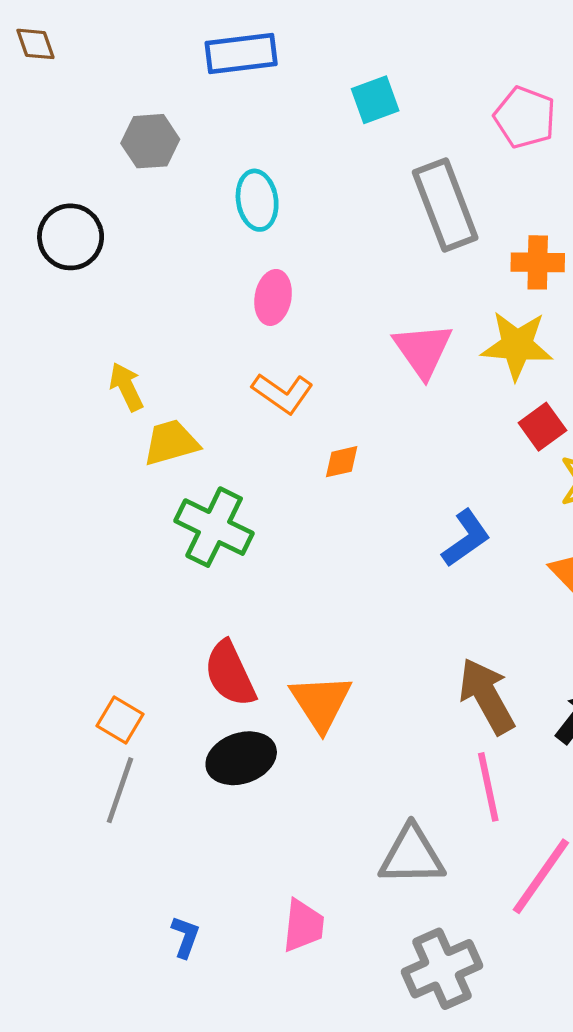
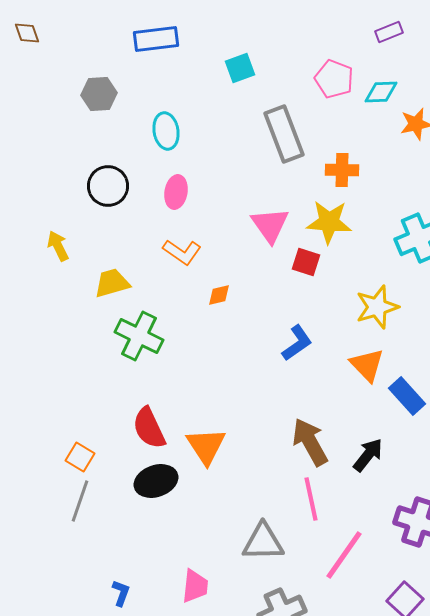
black circle: (71, 237) -> (108, 186), moved
yellow arrow: (126, 387) -> (58, 246), moved
red square: (542, 427) -> (306, 262), moved, turned -36

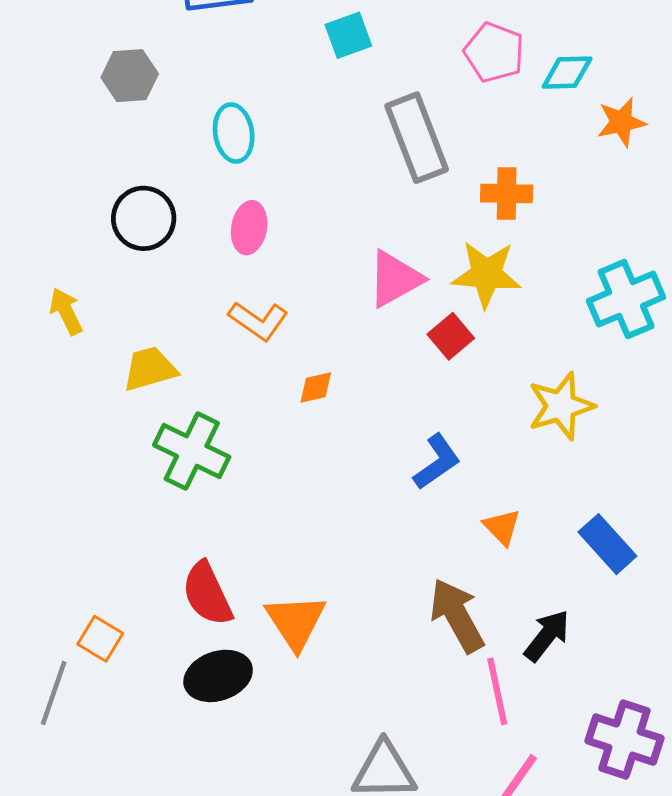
pink triangle: (270, 225) -> (395, 279), turned 36
red square: (306, 262) -> (451, 336), turned 32
orange triangle: (367, 365) -> (502, 527), moved, size x0.7
pink line: (311, 499) -> (497, 691), moved
gray line: (80, 501) -> (54, 693), moved

